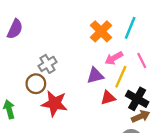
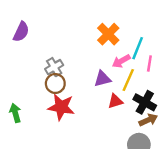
cyan line: (130, 28) -> (138, 48), moved
pink line: (142, 60) -> (149, 64), turned 35
brown circle: (36, 84) -> (55, 84), moved

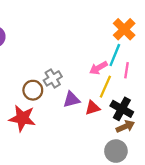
orange cross: (108, 34) -> (124, 29), moved
gray cross: (54, 67) -> (53, 78), moved
purple triangle: (102, 79) -> (71, 100), moved
red star: (61, 107) -> (22, 118), moved

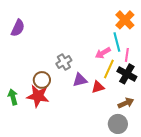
cyan line: (115, 55) -> (117, 42), turned -36
brown circle: (33, 90) -> (42, 80), moved
black cross: (122, 109) -> (127, 74), moved

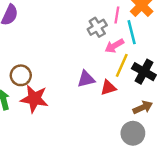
pink line: (127, 55) -> (117, 15), moved
gray cross: (64, 62) -> (97, 27), moved
brown circle: (42, 80) -> (21, 75), moved

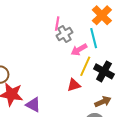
pink line: (117, 15) -> (57, 24), moved
purple triangle: (86, 79) -> (33, 105), moved, turned 42

